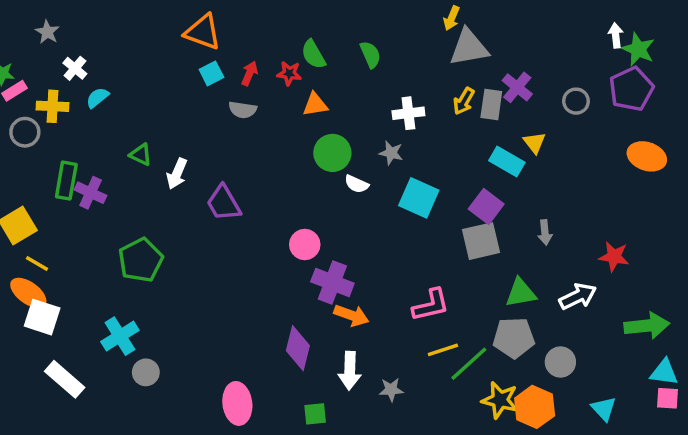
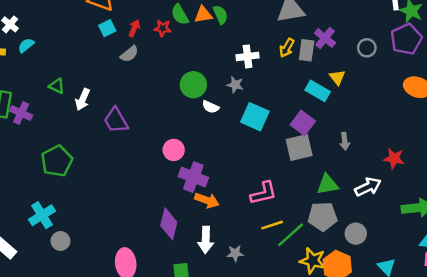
orange triangle: (315, 105) -> (203, 15), moved
gray semicircle: (243, 110) -> (129, 54), turned -48

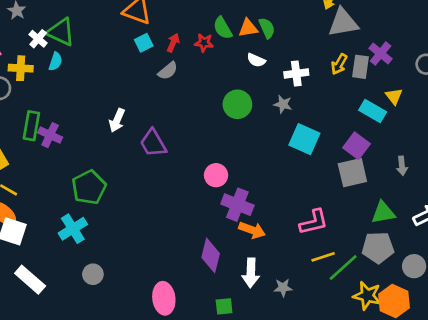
cyan semicircle: (26, 45) -> (55, 61), turned 147
green triangle: (57, 86) -> (61, 32), moved, size x1.6
white semicircle: (211, 107) -> (256, 60), moved
cyan cross: (42, 215) -> (73, 229), moved

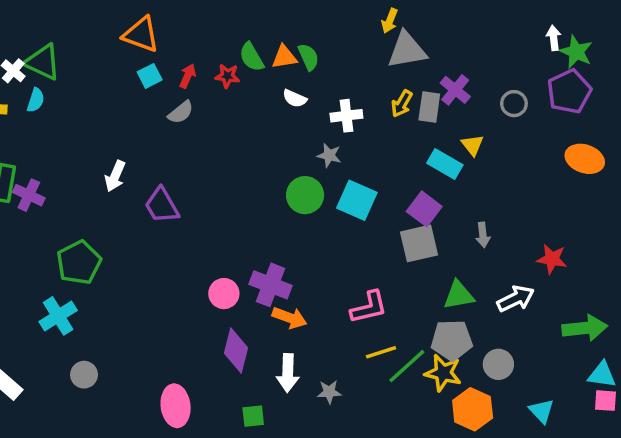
green circle: (237, 104) -> (305, 195), moved
pink circle: (216, 175) -> (224, 294), moved
yellow star: (367, 296) -> (443, 373), moved

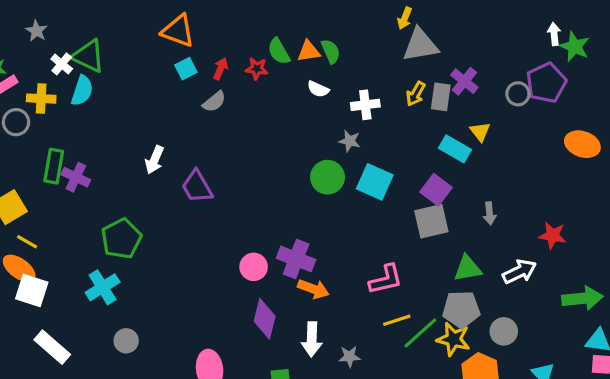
purple pentagon: (569, 92) -> (546, 83), moved
cyan semicircle: (36, 100) -> (82, 91), size x1.4

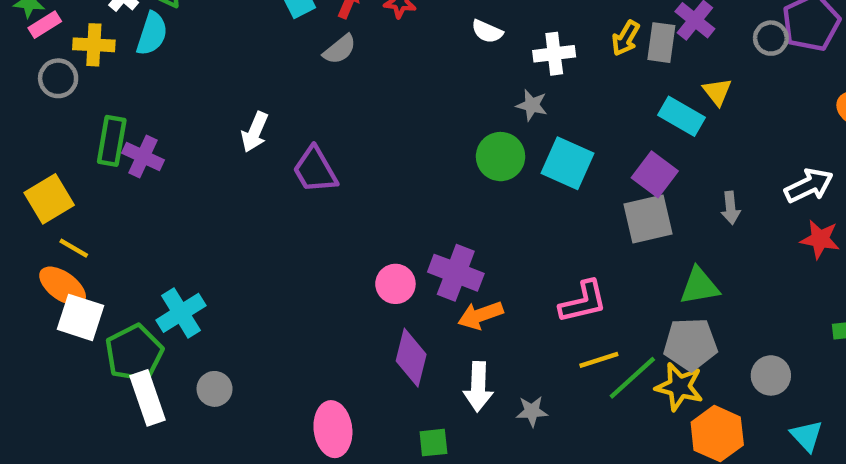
green pentagon: (121, 239) -> (134, 353), moved
white arrow: (519, 272) -> (809, 186), moved
orange arrow: (313, 289) -> (480, 315), turned 140
gray circle: (504, 331) -> (771, 375), moved
white rectangle: (52, 347) -> (147, 398), moved, turned 30

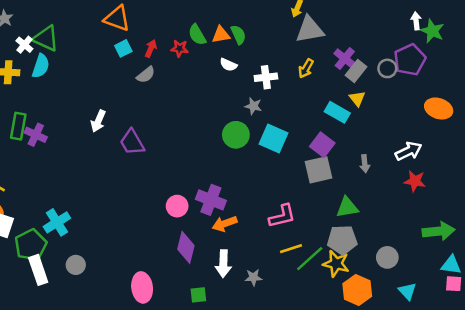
gray rectangle: (661, 43) -> (356, 71), moved, turned 30

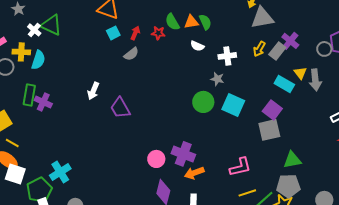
cyan semicircle: (41, 66) -> (38, 60), moved
gray rectangle: (356, 71) -> (277, 51), moved
gray arrow: (365, 164) -> (315, 80), moved, size x1.5

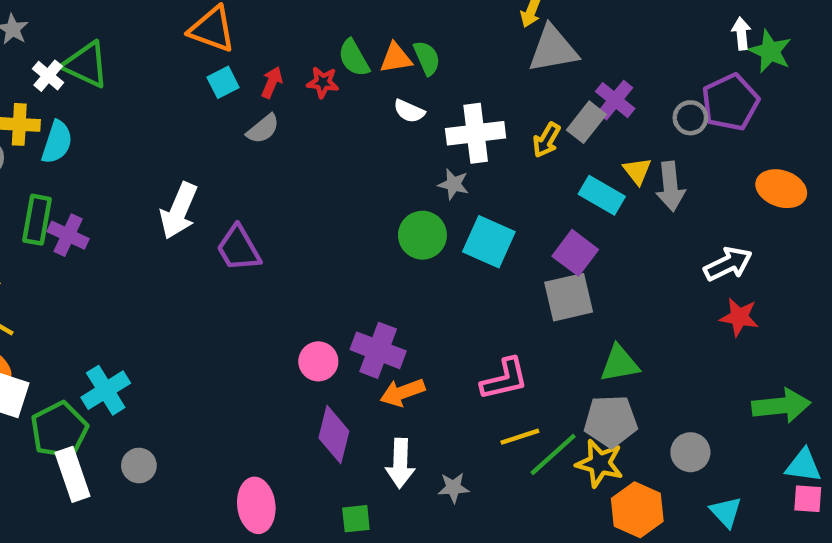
yellow arrow: (259, 49) -> (546, 140), moved
white cross: (227, 56) -> (476, 133), size x1.4
white arrow: (93, 91) -> (179, 211), size x1.4

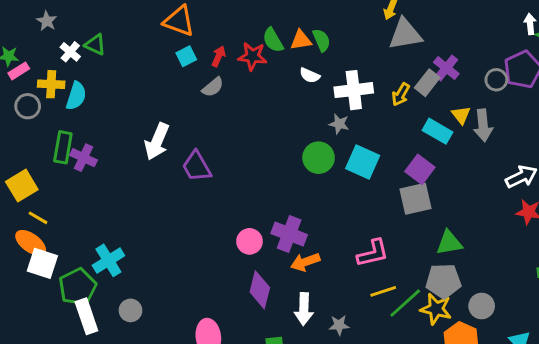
green triangle: (86, 65) -> (95, 45), size x0.7
red star: (323, 82) -> (252, 56), size x1.4
gray circle: (690, 452) -> (482, 306), moved

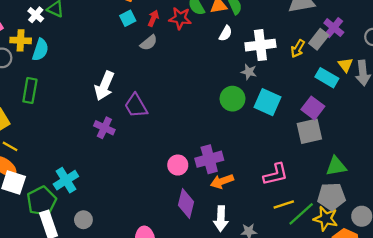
white semicircle: (310, 75) -> (226, 33), turned -84
purple cross: (83, 158) -> (104, 128), moved
purple cross: (289, 234) -> (209, 159), turned -36

